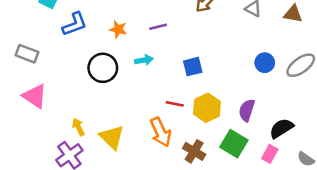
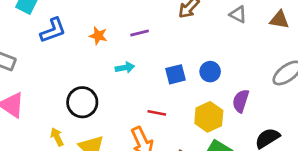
blue circle: (265, 63) -> (210, 72), moved
black circle: (103, 68) -> (82, 102), moved
yellow hexagon: (207, 108) -> (209, 117), moved
purple semicircle: (247, 110) -> (241, 101), moved

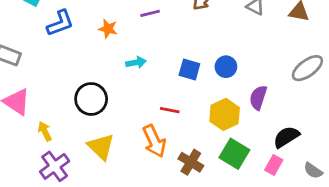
purple line: (140, 33) -> (150, 13), moved
blue square: (175, 74) -> (189, 69), turned 30
yellow arrow: (57, 137) -> (45, 131), moved

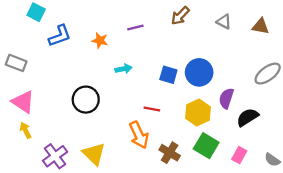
blue circle: (226, 67) -> (199, 72), size x1.5
yellow arrow: (45, 131) -> (25, 130), moved
black semicircle: (286, 137) -> (248, 117), moved
yellow triangle: (101, 147) -> (94, 154), moved

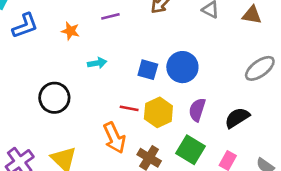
purple semicircle: (226, 98) -> (197, 110), moved
yellow hexagon: (198, 113) -> (158, 112), moved

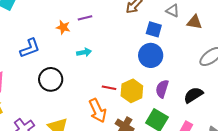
brown triangle: (252, 15) -> (194, 22), moved
purple line: (110, 16) -> (85, 18), moved
blue L-shape: (25, 26) -> (30, 48), moved
blue square: (148, 70) -> (154, 29), moved

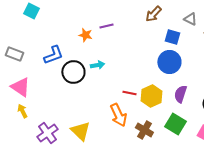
cyan arrow: (84, 52) -> (97, 65), moved
black circle: (51, 79) -> (73, 72), moved

